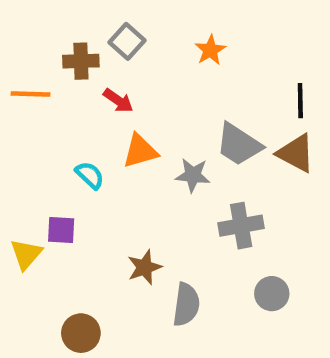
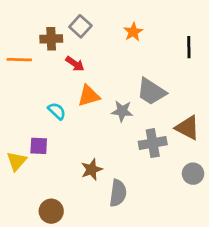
black line: (300, 101) -> (189, 47), moved
brown triangle: (296, 153) -> (187, 128), moved
gray circle: (272, 294) -> (193, 174), moved

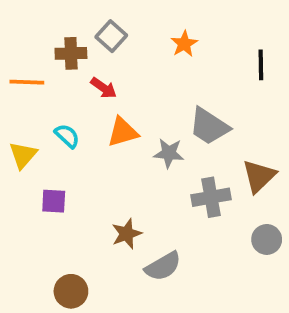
cyan semicircle: (57, 111) -> (67, 136), moved
brown triangle: (187, 128) -> (259, 176), turned 48
yellow triangle: (16, 161) -> (23, 155), moved
gray semicircle: (118, 193) -> (163, 266), turned 52

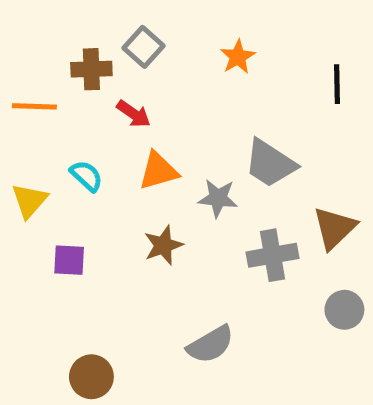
brown star: (127, 234) -> (163, 245), moved

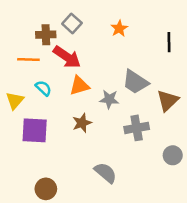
orange line: (34, 106) -> (28, 60), moved
red arrow: (134, 114) -> (67, 57), size x1.6
brown triangle: (334, 228) -> (168, 101), moved
purple square: (69, 260) -> (35, 130), size x1.6
gray semicircle: (210, 344) -> (106, 173), turned -110

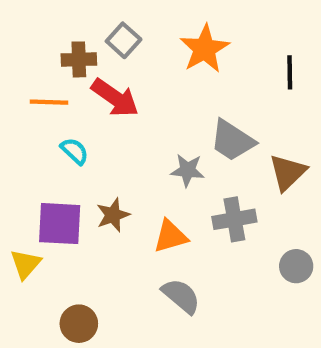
orange star: (119, 28) -> (205, 49), size x1.6
orange triangle: (79, 86) -> (170, 236), moved
yellow triangle: (15, 101) -> (26, 264), moved
brown star: (82, 123) -> (113, 215), moved

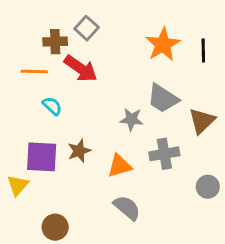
orange star: (205, 49) -> (163, 45), moved

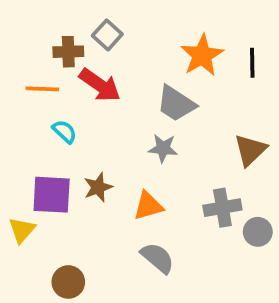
gray trapezoid: (163, 98) -> (176, 104), moved
gray cross: (164, 154) -> (222, 208), moved

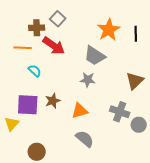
gray cross: (222, 208) -> (120, 112), turned 30

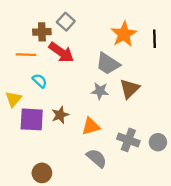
brown triangle: (135, 81) -> (129, 89), moved
gray cross: (120, 112) -> (128, 140), moved
yellow triangle: (12, 124) -> (13, 99), moved

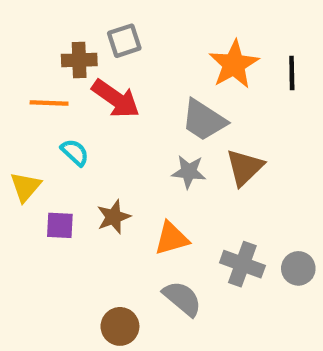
gray square: (66, 22) -> (124, 41), turned 30
purple square: (32, 119) -> (60, 225), size x0.6
brown circle: (42, 173) -> (120, 326), moved

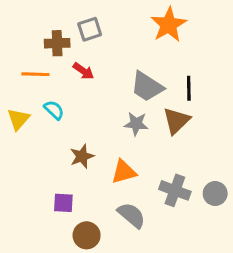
orange star: (234, 64) -> (169, 25), moved
black line: (292, 73) -> (189, 88), moved
red arrow: (116, 99) -> (83, 71), size x0.6
yellow triangle: (25, 187) -> (18, 119), moved
purple square: (60, 225) -> (63, 203), moved

